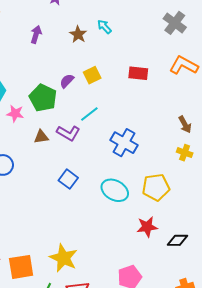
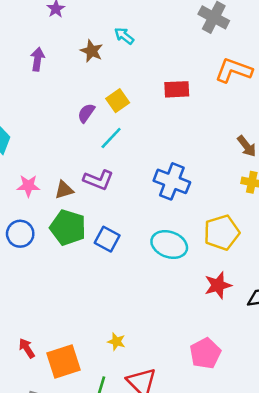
green pentagon: (43, 98) -> (68, 227), moved
pink star: (15, 114) -> (28, 186), moved
cyan line: (89, 114) -> (111, 138), moved
yellow star: (64, 258) -> (116, 342), size x0.5

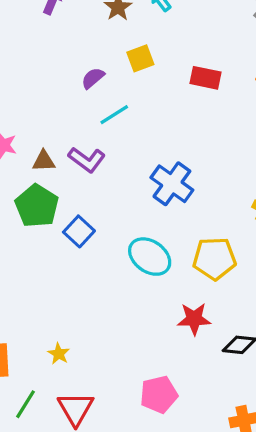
yellow square: (118, 101) -> (140, 58), moved

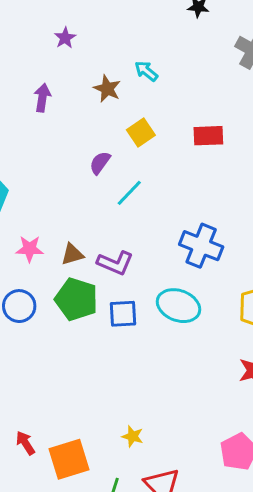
purple L-shape: (87, 160) -> (115, 263), moved
blue square: (79, 231) -> (123, 314), turned -32
cyan ellipse: (150, 257) -> (179, 306), moved

